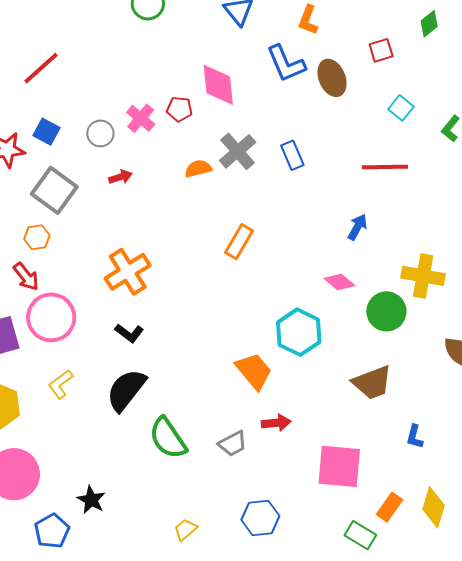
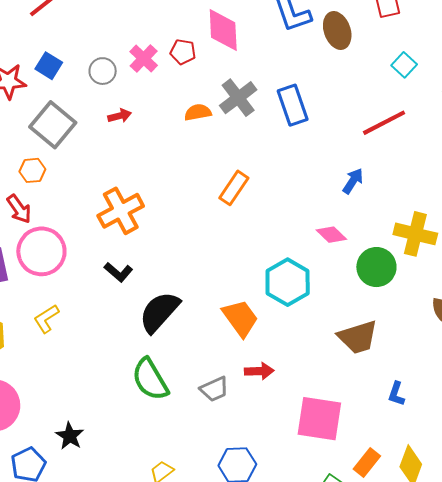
blue rectangle: (292, 155) -> (293, 105), size x1.4
red line: (385, 167) -> (384, 123), turned -30
black semicircle: (126, 390) -> (159, 312), moved

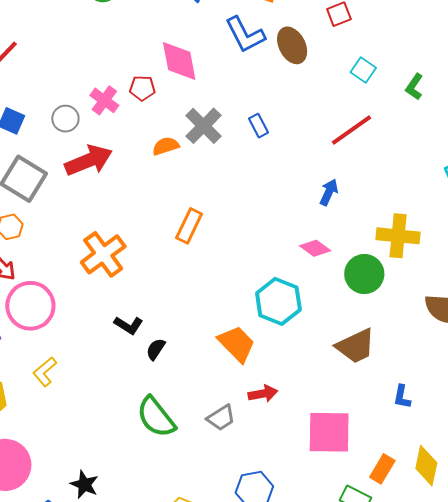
blue rectangle: (293, 105) -> (259, 126), size x0.6
red arrow: (120, 116) -> (89, 160), size x2.0
orange rectangle: (234, 188) -> (189, 226), moved
black L-shape: (118, 272) -> (129, 325), moved
black semicircle: (159, 312) -> (156, 349), size x0.5

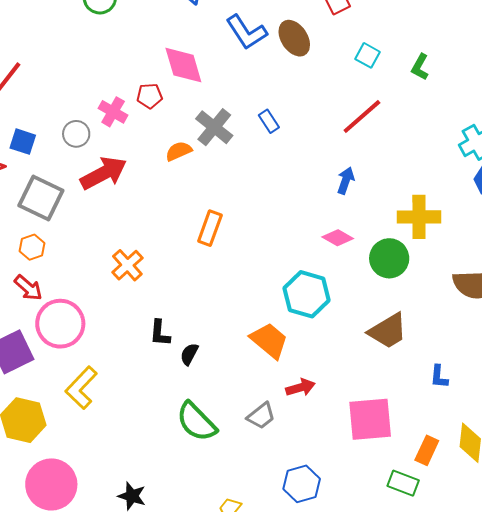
orange cross: (103, 254) -> (127, 265), size x0.7
black L-shape: (129, 325) -> (160, 333), turned 68
yellow L-shape: (45, 372) -> (81, 388), size x1.4

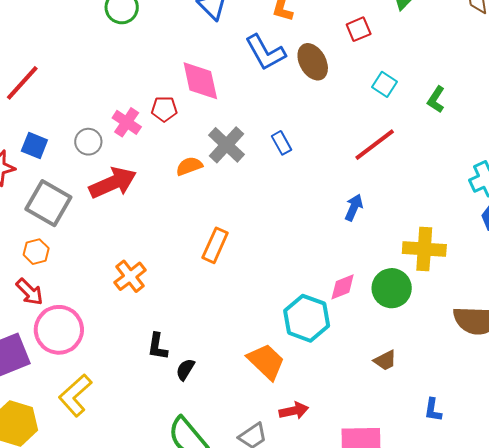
pink diamond: (338, 238) -> (343, 287), moved, turned -56
brown trapezoid: (388, 331) -> (385, 360), size x0.6

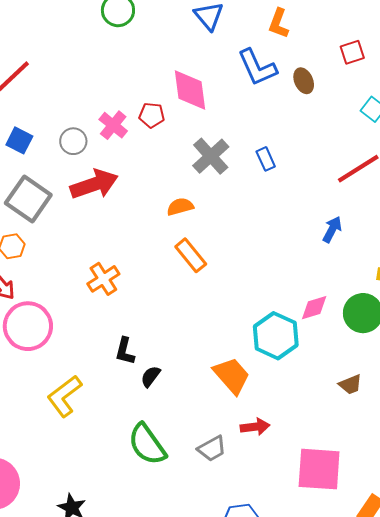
brown ellipse: (313, 62) -> (304, 81), size x0.7
orange semicircle: (189, 166) -> (180, 207), moved
orange rectangle: (215, 245) -> (191, 255), turned -68
yellow L-shape: (75, 395) -> (64, 396), moved

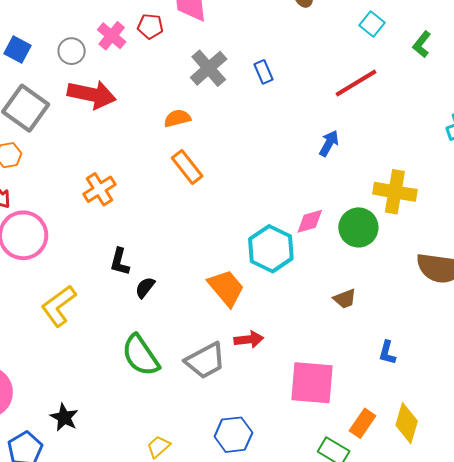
red arrow: (94, 184) -> (92, 95), turned 30
gray trapezoid: (212, 449) -> (205, 361), size x1.4

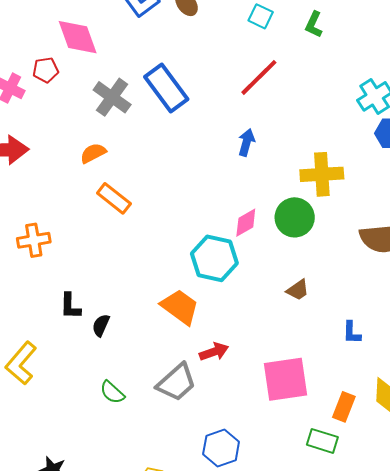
blue rectangle: (264, 72) -> (166, 88), size x2.0
orange cross: (99, 189) -> (34, 240), turned 36
green semicircle: (141, 355) -> (112, 392), size x0.6

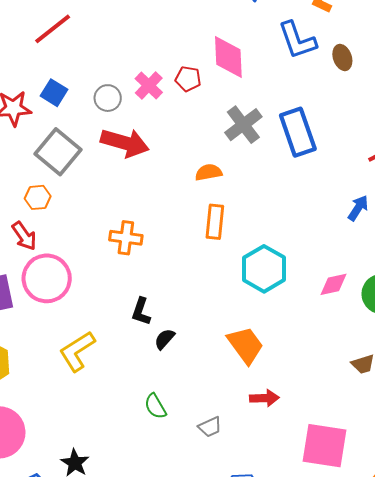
orange rectangle: (114, 198) -> (215, 222), turned 40
cyan hexagon: (214, 258) -> (264, 269), moved
gray trapezoid: (177, 382) -> (210, 427), moved, size x0.6

